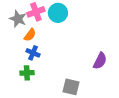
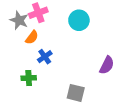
cyan circle: (58, 13) -> (79, 20), moved
blue cross: (33, 53) -> (45, 57), moved, turned 32

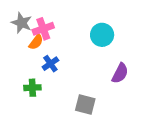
pink cross: (38, 13) -> (43, 29), moved
cyan circle: (79, 20) -> (102, 35), moved

